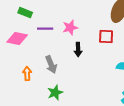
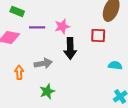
black arrow: (78, 50) -> (70, 48), size x1.5
gray arrow: (51, 65) -> (43, 63), turned -78

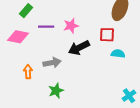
green rectangle: (17, 11) -> (26, 11), turned -72
black arrow: (70, 48) -> (79, 48), turned 65
cyan semicircle: (115, 65) -> (118, 54), moved

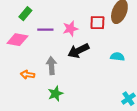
red square: (107, 35) -> (97, 23), moved
gray arrow: (52, 63) -> (51, 66), turned -84
orange arrow: (28, 72) -> (27, 75), turned -80

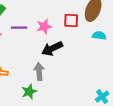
cyan semicircle: (117, 57) -> (99, 36), moved
gray arrow: (51, 66) -> (39, 72), moved

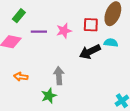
cyan semicircle: (99, 36) -> (111, 43), moved
black arrow: (52, 49) -> (90, 52), moved

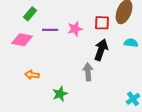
cyan semicircle: (111, 43) -> (131, 43), moved
black arrow: (90, 52) -> (101, 50), turned 135
gray arrow: (59, 76) -> (88, 72), moved

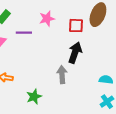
pink star: (75, 29) -> (47, 19), moved
cyan semicircle: (131, 43) -> (106, 80), moved

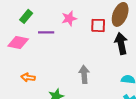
black arrow: (75, 53) -> (121, 43), moved, turned -30

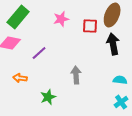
green rectangle: (26, 16) -> (18, 17), size x1.6
purple line: (46, 32) -> (39, 53), moved, turned -42

